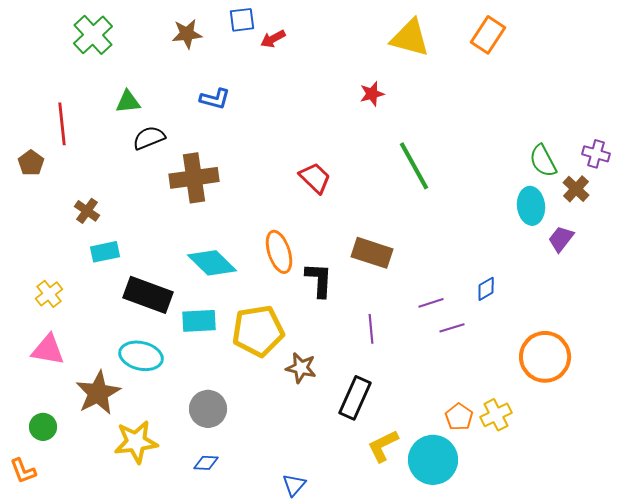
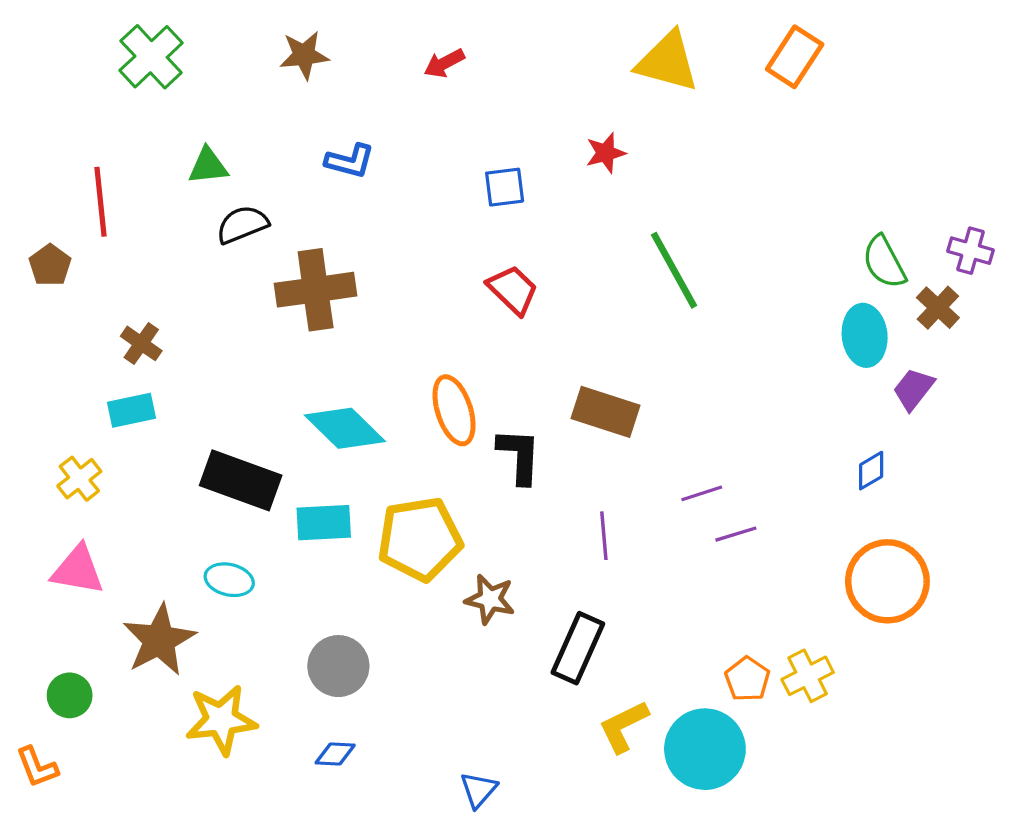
blue square: (242, 20) -> (505, 187), moved
cyan rectangle: (105, 252) -> (131, 410), moved
blue diamond: (486, 289) -> (871, 471), moved
cyan ellipse: (141, 356) -> (229, 580), size x0.7

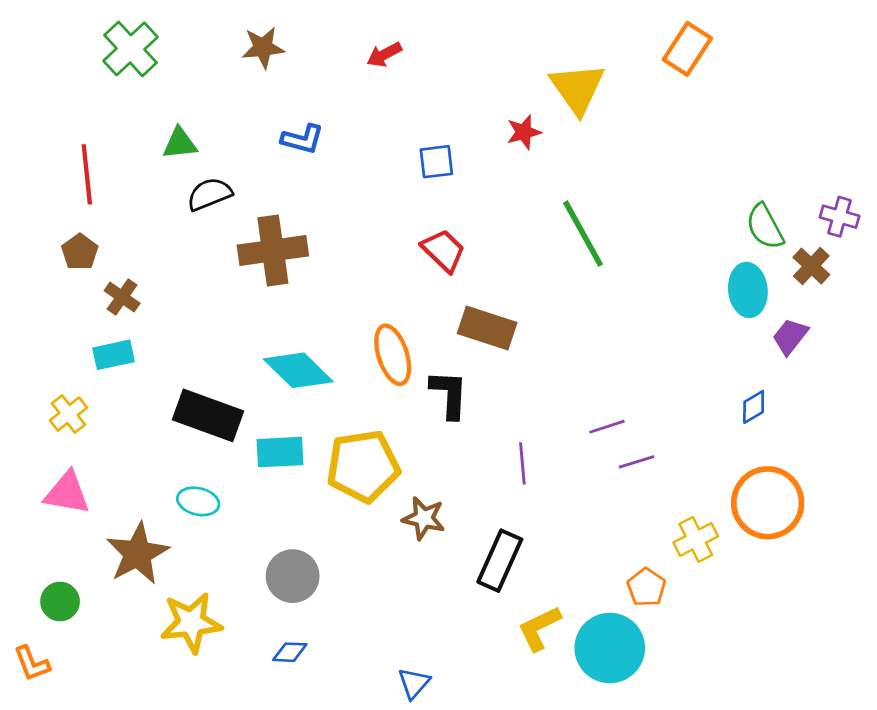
yellow triangle: (667, 62) -> (577, 88), moved, turned 40
brown pentagon: (50, 265) -> (80, 252), moved
brown rectangle: (606, 412) -> (487, 328), moved
yellow cross: (808, 676) -> (696, 539), moved

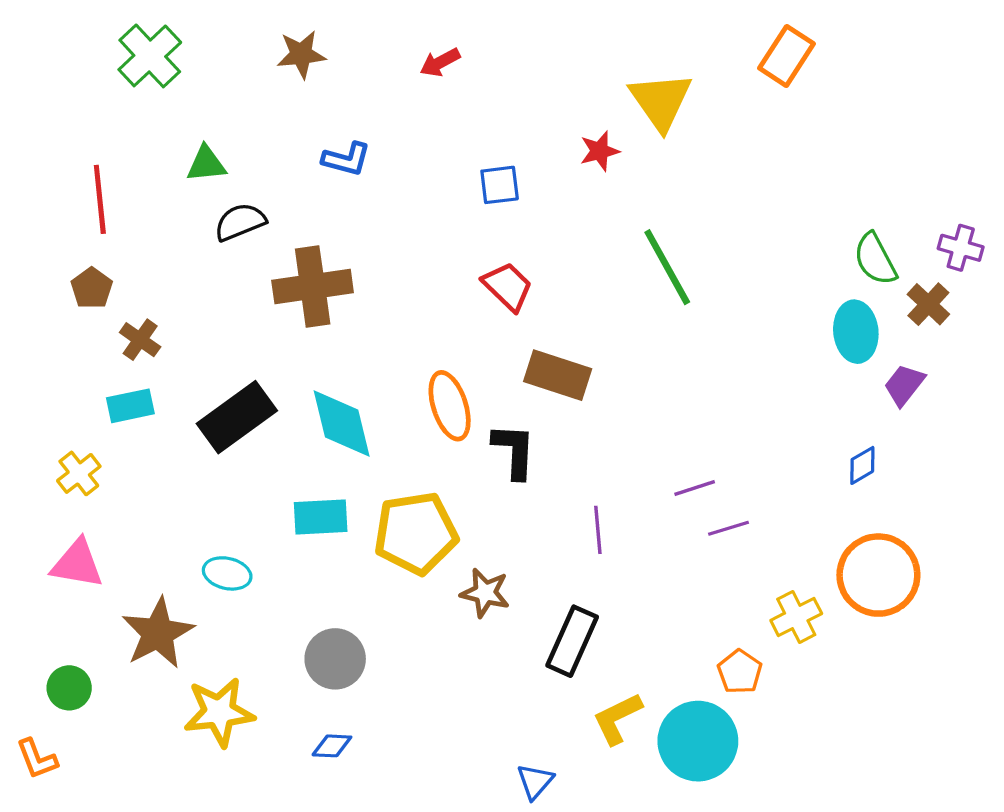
cyan diamond: (298, 370) -> (342, 424), turned 32
black rectangle: (208, 415) -> (237, 417), moved, turned -56
blue triangle: (414, 683) -> (535, 781), moved

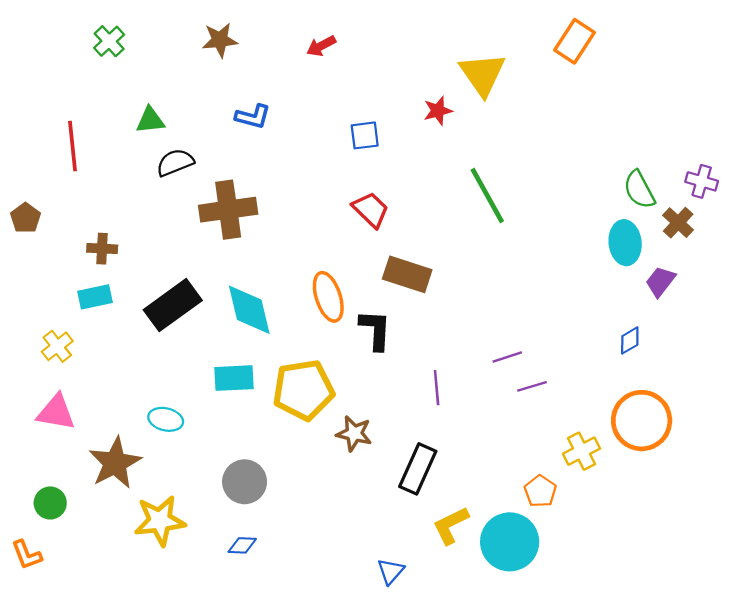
green cross: (150, 56) -> (109, 41), size x0.7
brown pentagon: (92, 288) -> (25, 218), moved
brown cross: (140, 340) -> (102, 249), turned -32

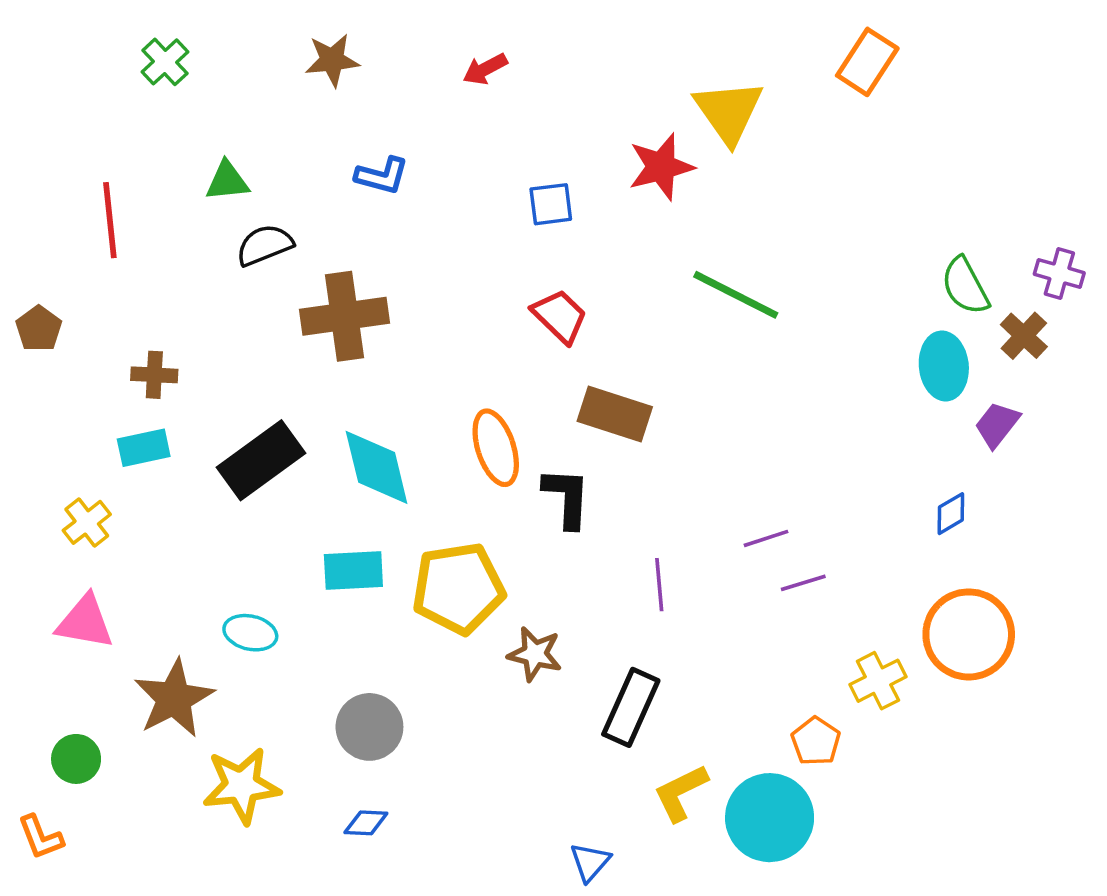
red star: (438, 111) -> (661, 167), size x1.5
green line: (487, 196) -> (736, 295), turned -34

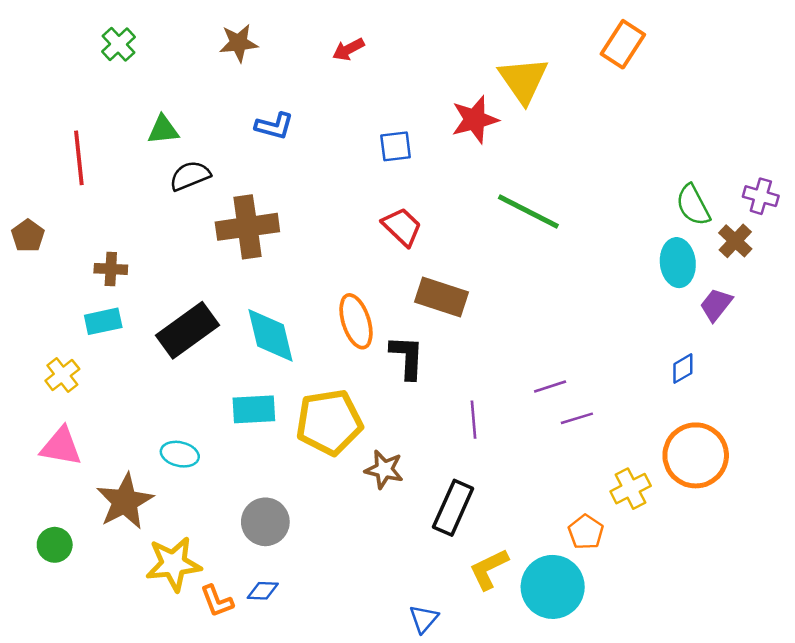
orange L-shape: (41, 837) -> (217, 601), moved

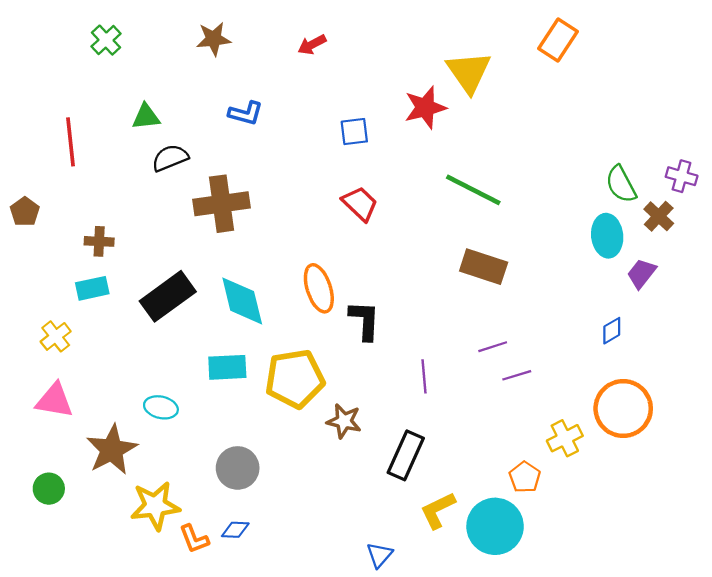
brown rectangle: (442, 297) -> (484, 267), moved

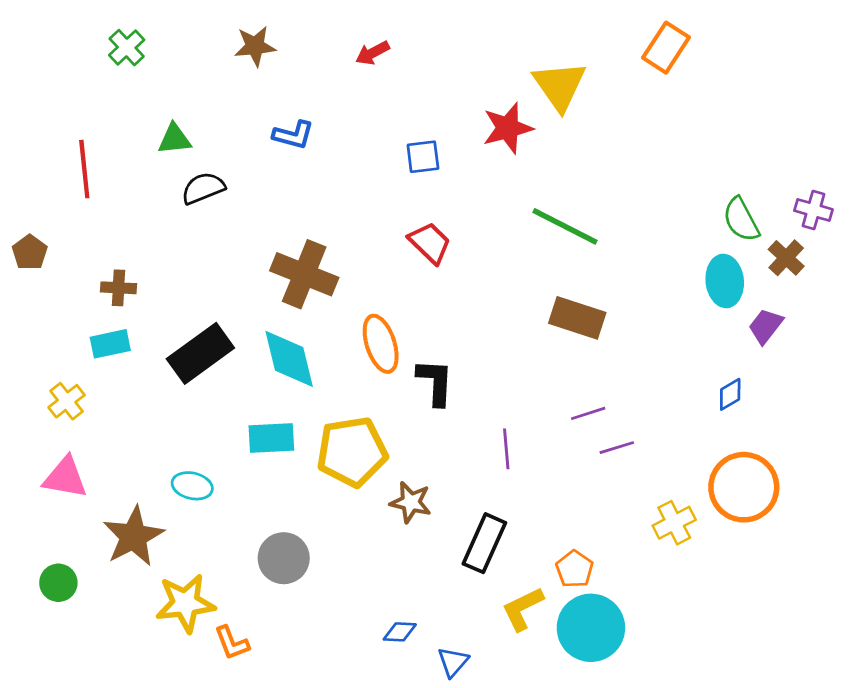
brown cross: (222, 204) -> (304, 274), moved, turned 30
orange pentagon: (525, 477) -> (575, 569), moved
blue diamond: (235, 530) -> (400, 632), moved

